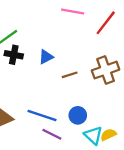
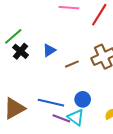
black cross: (14, 55) -> (20, 51), turned 35
cyan triangle: (93, 135) -> (76, 117), moved

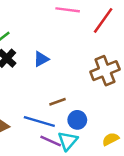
brown line: (72, 64) -> (57, 102), moved
cyan triangle: (76, 117) -> (68, 141), turned 30

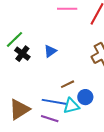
purple line: (51, 141) -> (50, 119), moved
cyan triangle: (68, 141) -> (71, 106), moved, turned 42

